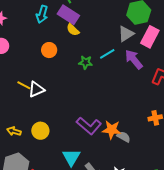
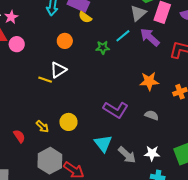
white triangle: (36, 89) -> (58, 70), moved
orange star: (112, 130) -> (149, 81), moved
yellow arrow: (14, 131) -> (42, 127), turned -144

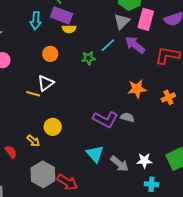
yellow semicircle: (85, 17) -> (69, 29), turned -32
gray semicircle: (152, 115) -> (127, 117), moved
yellow circle: (68, 122) -> (53, 127), moved

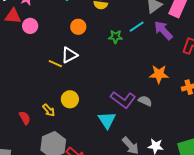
cyan triangle: (95, 154) -> (107, 120), moved

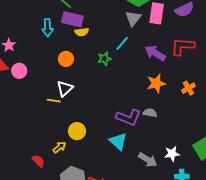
purple arrow: (163, 30) -> (155, 53), moved
yellow arrow: (49, 110) -> (59, 147), turned -72

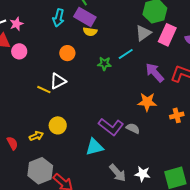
cyan triangle: (118, 141) -> (94, 147), turned 48

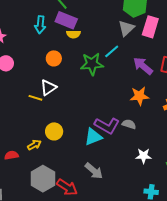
green star: (104, 64) -> (92, 64), size x1.6
red semicircle: (12, 143) -> (11, 155), turned -64
cyan triangle: (94, 147) -> (93, 137), moved
gray arrow: (118, 173) -> (94, 171), moved
white star: (143, 174) -> (144, 156), moved

